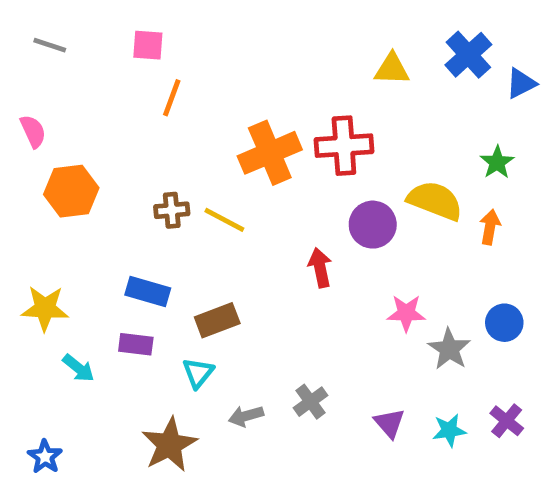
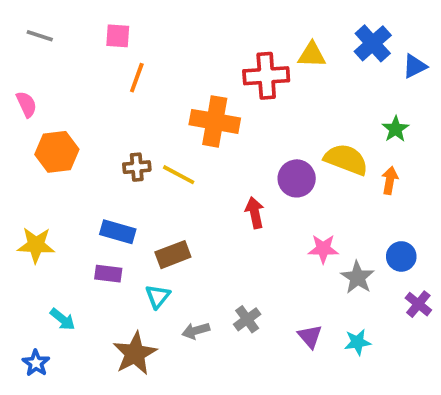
red cross: (344, 146) -> (266, 76), moved
orange cross: (270, 153) -> (215, 121), turned 33
cyan arrow: (78, 368) -> (63, 319), moved
purple cross: (507, 421) -> (418, 304), moved

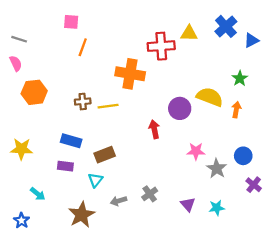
gray line: (40, 36) -> (19, 39), moved
yellow line: (179, 175) -> (108, 106), turned -36

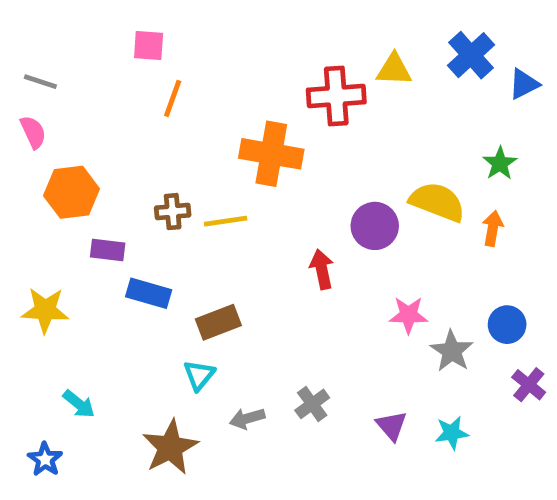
purple rectangle: (65, 166) -> (108, 250), moved

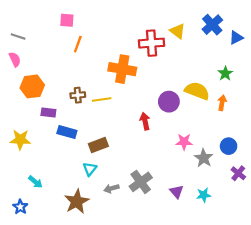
yellow triangle: (394, 70) -> (178, 31), turned 35
gray cross: (312, 404) -> (141, 182), size x1.5

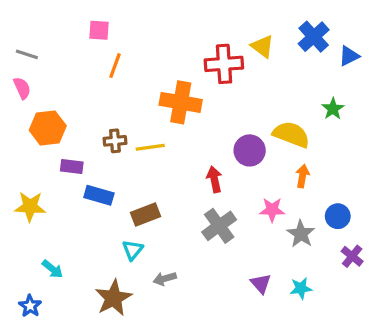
orange arrow: (222, 103) -> (302, 176), moved
gray cross: (141, 182) -> (219, 226), moved

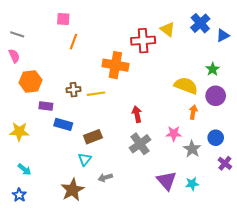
purple circle: (250, 150) -> (216, 96), moved
cyan arrow: (52, 269) -> (24, 169), moved
purple triangle: (261, 283) -> (167, 181), size x1.5

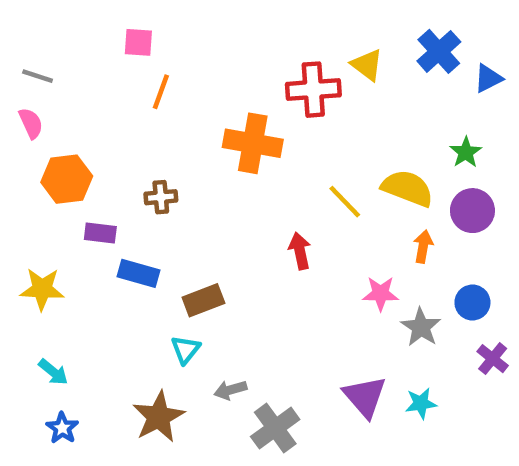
yellow line: (96, 94) -> (345, 202), moved, turned 54
gray cross: (140, 144) -> (275, 428), moved
blue star: (19, 195) -> (62, 428), moved

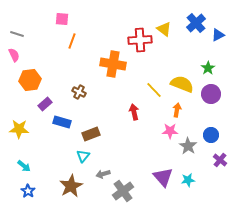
brown cross: (161, 197) -> (79, 92), moved, turned 32
purple rectangle: (100, 233) -> (45, 104), turned -48
orange arrow: (423, 246) -> (177, 110), moved

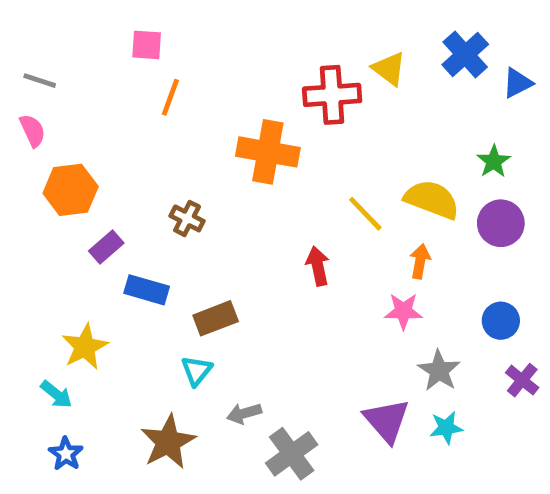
yellow star: (19, 129) -> (85, 347), moved, turned -30
gray star: (188, 146) -> (439, 371), moved

